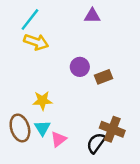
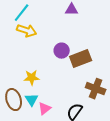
brown rectangle: (104, 77) -> (81, 59), size x1.5
brown cross: (112, 129) -> (96, 89), moved

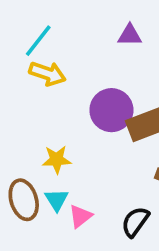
purple circle: (62, 51) -> (111, 110), size x1.5

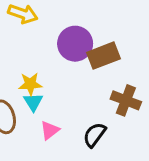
cyan triangle: (57, 200) -> (33, 102), moved

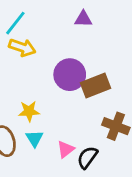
cyan triangle: (33, 102) -> (34, 138), moved
pink triangle: (50, 130) -> (66, 149), moved

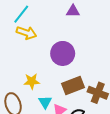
brown rectangle: (95, 85) -> (73, 86), moved
cyan triangle: (34, 138) -> (45, 102), moved

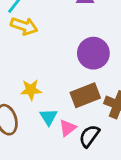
purple circle: (63, 53) -> (93, 53), moved

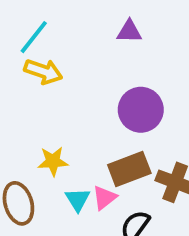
pink triangle: (68, 128) -> (104, 198), moved

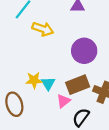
yellow arrow: (43, 72) -> (43, 29), moved
cyan triangle: (78, 200) -> (48, 84), moved

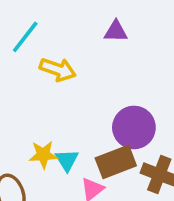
purple circle: (84, 51) -> (134, 127), moved

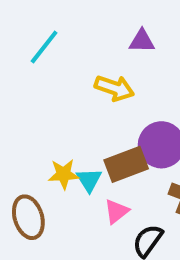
yellow arrow: (58, 69) -> (114, 88), moved
brown rectangle: (116, 162) -> (126, 164), moved

